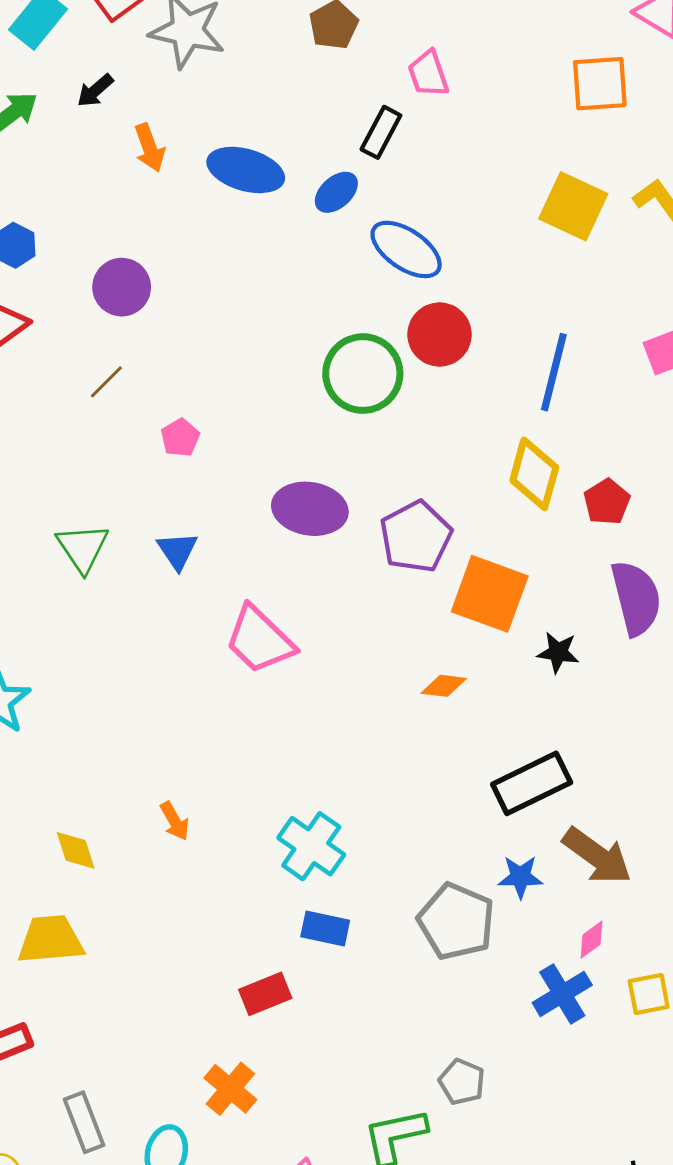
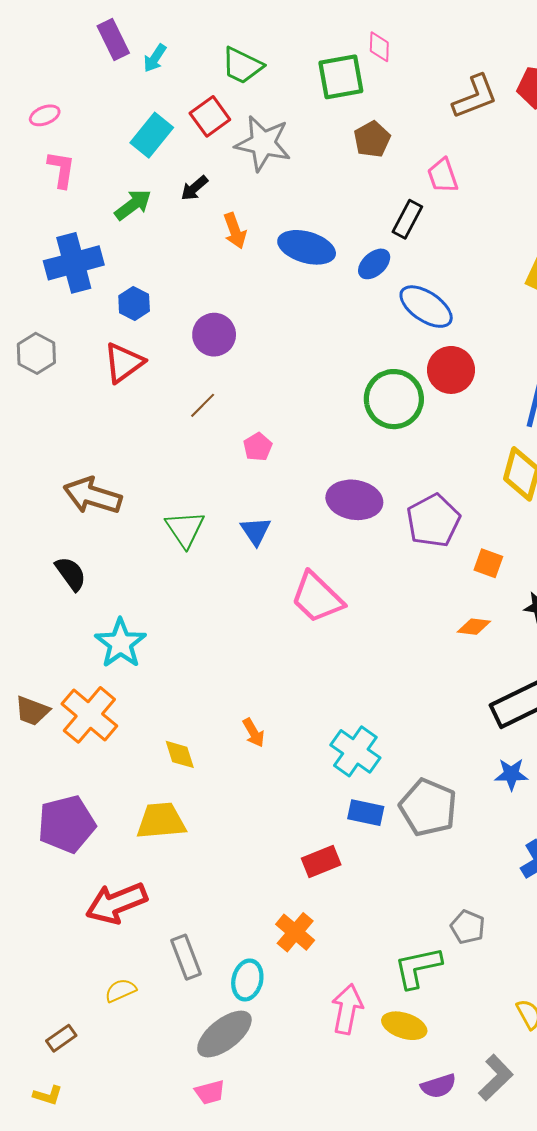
orange square: (490, 594) -> (488, 563), size x0.5
orange diamond: (444, 686) -> (474, 627), moved
gray pentagon: (456, 921) -> (428, 807), moved

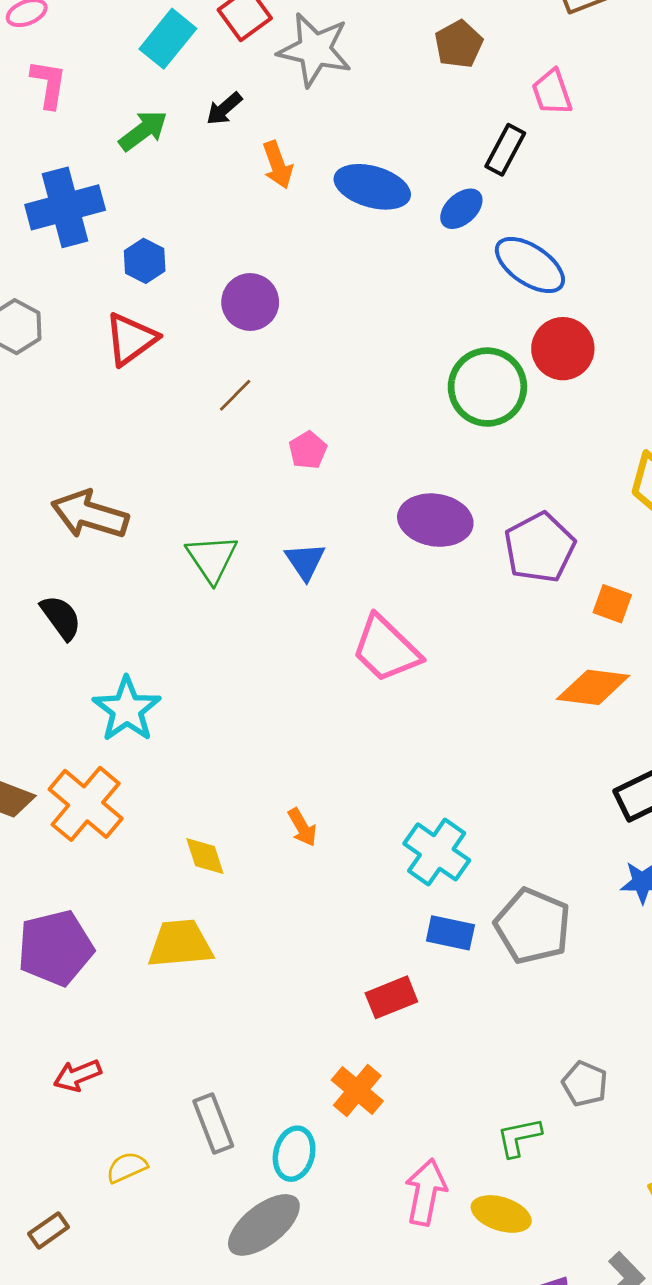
orange diamond: (474, 627) -> (593, 687), size x1.6
red arrow: (116, 903) -> (77, 1075), moved, size x0.6
green L-shape: (418, 967) -> (519, 1137), size x0.7

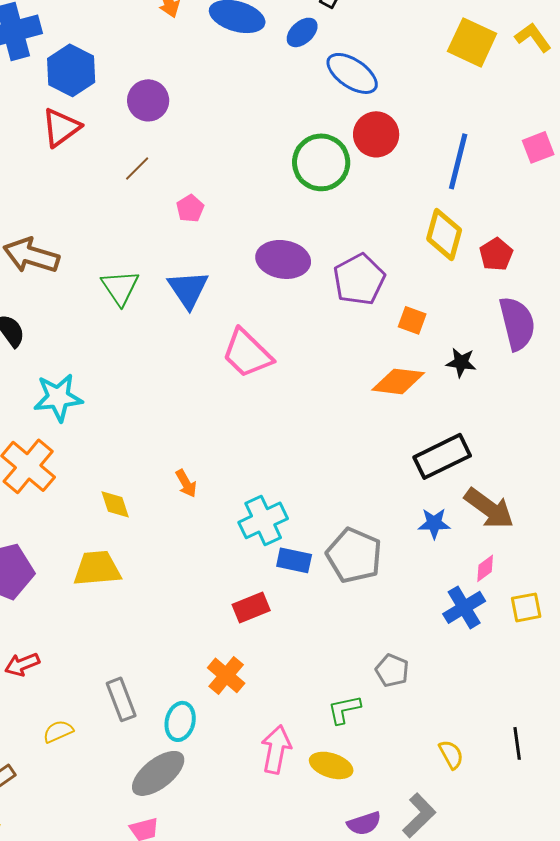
blue hexagon: (145, 261) -> (71, 70), size x1.6
blue triangle: (305, 561) -> (188, 289), size x1.4
cyan star: (127, 709) -> (58, 397), turned 30
cyan cross: (437, 852) -> (263, 520), moved, turned 30

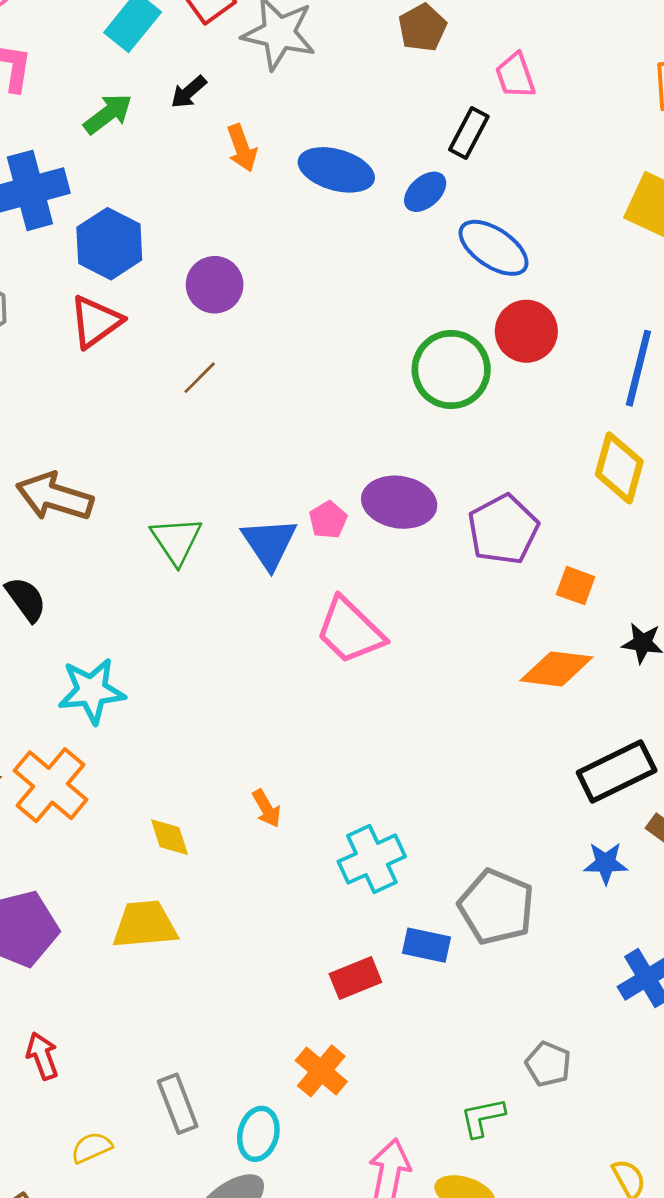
pink pentagon: (190, 208) -> (328, 520), moved
blue rectangle: (294, 560) -> (427, 945), moved
red arrow: (22, 664) -> (42, 1056), turned 92

